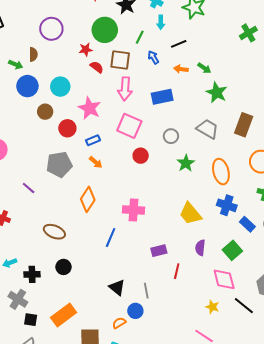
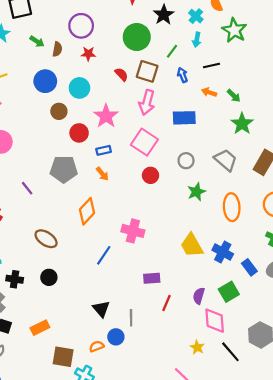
red star: (86, 50) -> (88, 54), moved
green arrow: (16, 65) -> (37, 41), moved
blue cross: (227, 205) -> (223, 252), moved
purple semicircle: (200, 248) -> (199, 296), moved
orange rectangle: (64, 315) -> (40, 328), size x0.7

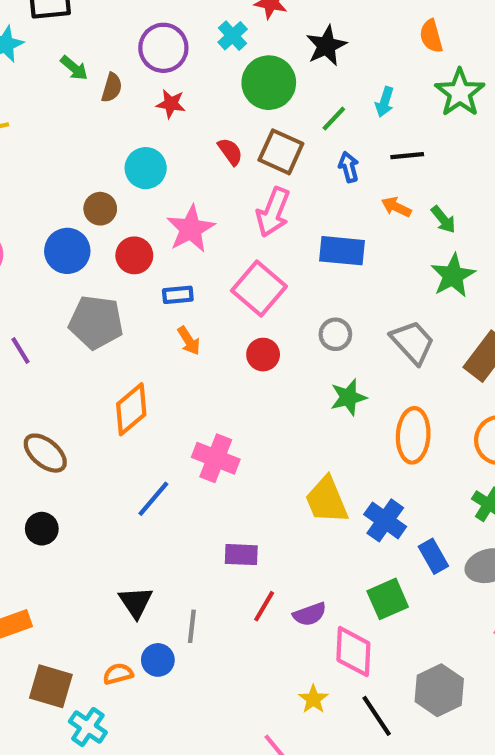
cyan cross: (196, 16) -> (233, 36), moved
blue circle: (45, 81) -> (67, 251), moved
orange arrow: (102, 174) -> (189, 341), moved
purple semicircle: (199, 296) -> (310, 614), moved, turned -133

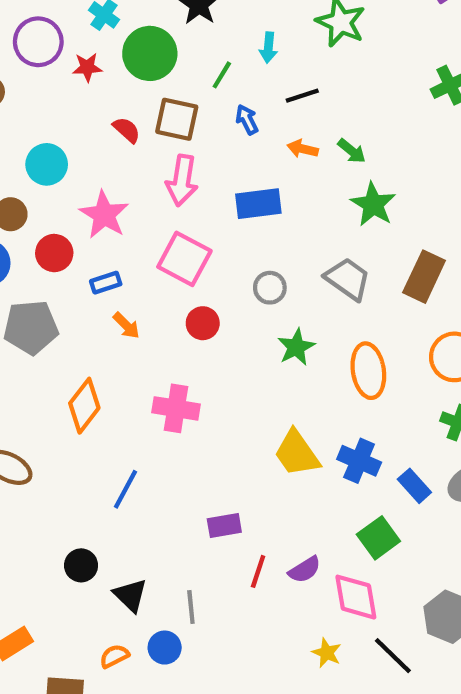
red star: (171, 104) -> (87, 67), moved
pink cross: (216, 458) -> (176, 408), moved
black circle: (42, 529) -> (81, 565), moved
orange semicircle: (118, 674) -> (114, 656), moved

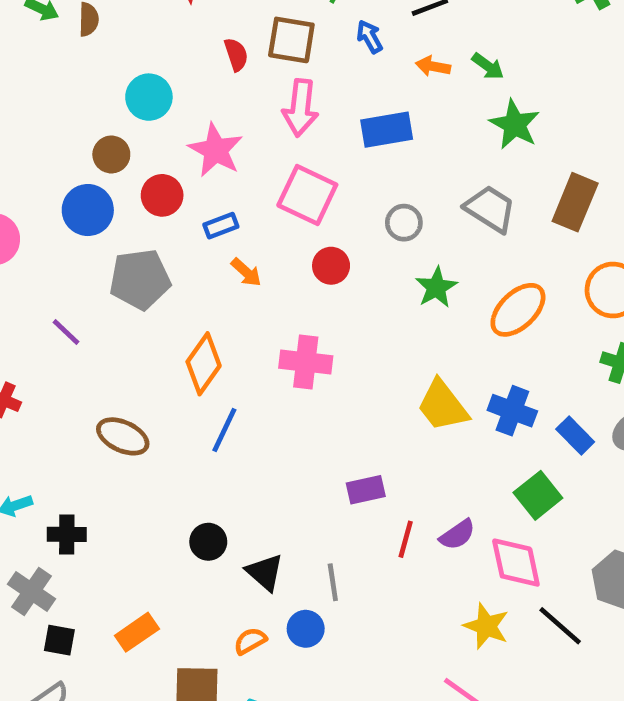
red semicircle: (127, 130) -> (236, 54), turned 32
orange ellipse: (368, 371) -> (518, 310), turned 58
blue line: (126, 489) -> (224, 430), moved
yellow star: (327, 653) -> (486, 626), size x1.4

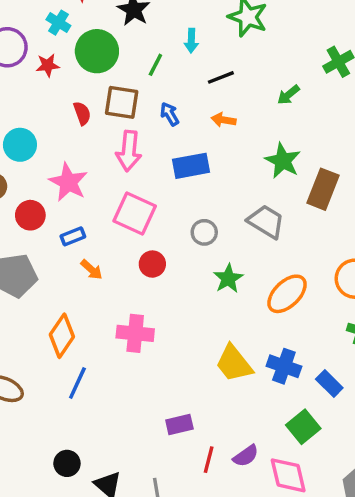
blue arrow: (370, 37) -> (170, 114), moved
green arrow: (488, 66) -> (288, 95), moved, turned 105
brown rectangle: (575, 202) -> (323, 189), moved

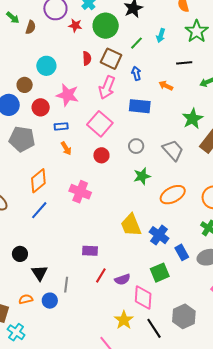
black line: (221, 77) -> (184, 63), moved
pink star: (68, 182) -> (68, 95), turned -30

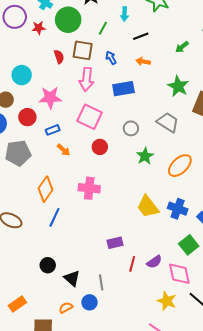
black line: (184, 63) -> (141, 36), moved

